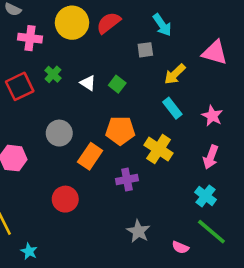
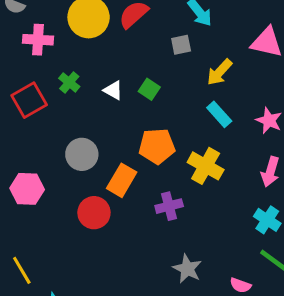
red circle: (65, 199) -> (94, 213), moved

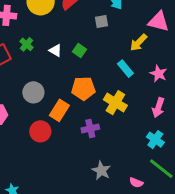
yellow arrow: (219, 72) -> (138, 43), moved

